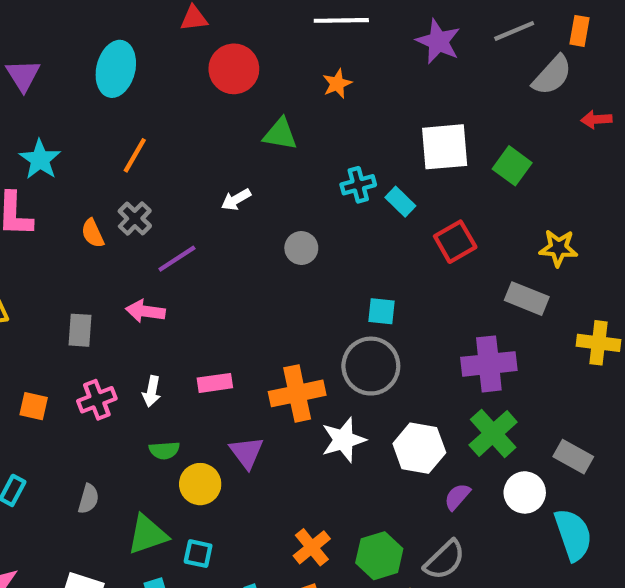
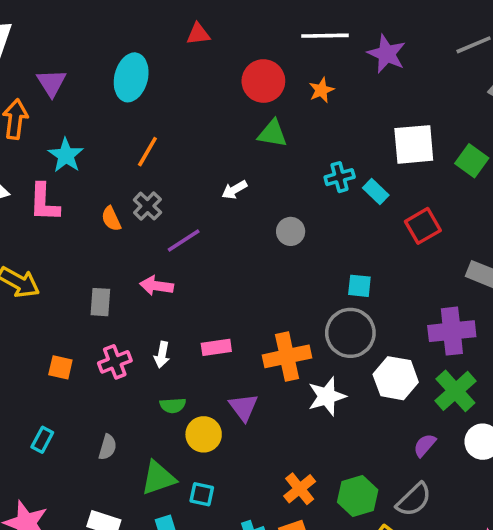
purple star: (438, 41) -> (387, 54), moved
red circle: (234, 69) -> (263, 81), moved
white hexagon: (419, 448) -> (396, 378), moved

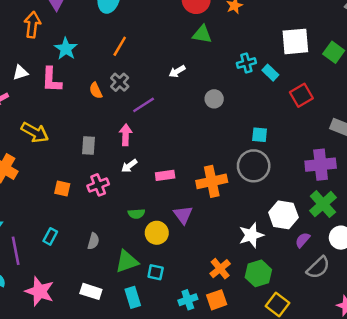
pink arrow: (156, 286) -> (126, 135), turned 84
white arrow: (162, 355) -> (129, 166), moved, turned 42
white hexagon: (396, 378) -> (283, 215), moved
white star: (327, 396) -> (251, 235), moved
gray semicircle: (414, 500) -> (318, 267), moved

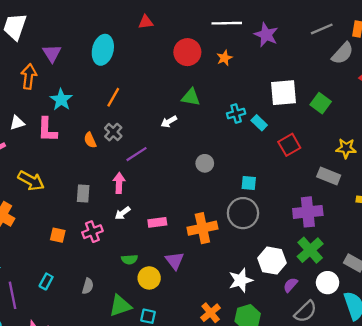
green triangle: (202, 34) -> (191, 97), moved
gray circle: (214, 99) -> (205, 163), moved

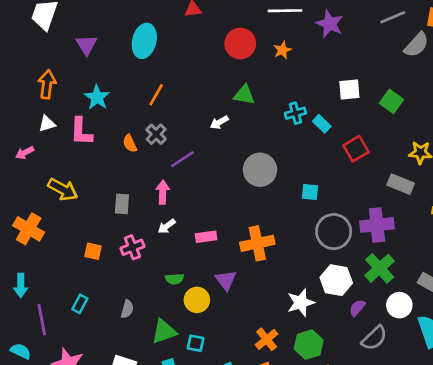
orange arrow: (29, 76) -> (47, 84), moved
white square: (284, 93) -> (349, 90), size x0.7
gray circle: (205, 163) -> (260, 170), size x1.6
gray circle: (243, 213) -> (334, 232), moved

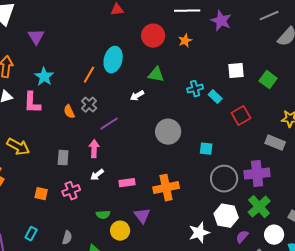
cyan ellipse: (144, 41) -> (113, 60), moved

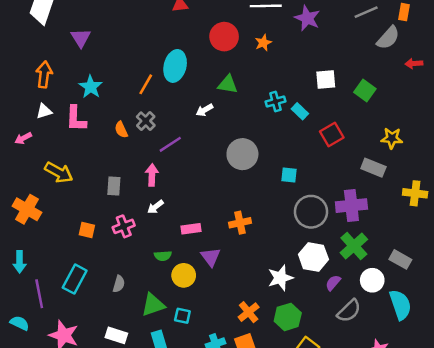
pink rectangle: (127, 183) -> (191, 229), moved
orange cross: (166, 188) -> (240, 223), size x0.7
cyan rectangle: (31, 234) -> (75, 279), size x1.6

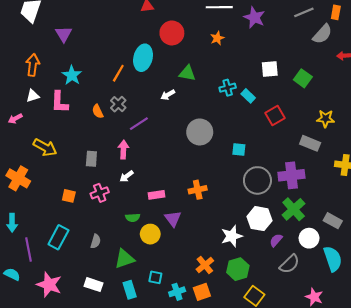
red circle: (224, 37) -> (172, 33), moved
cyan square: (182, 316) -> (155, 277), moved

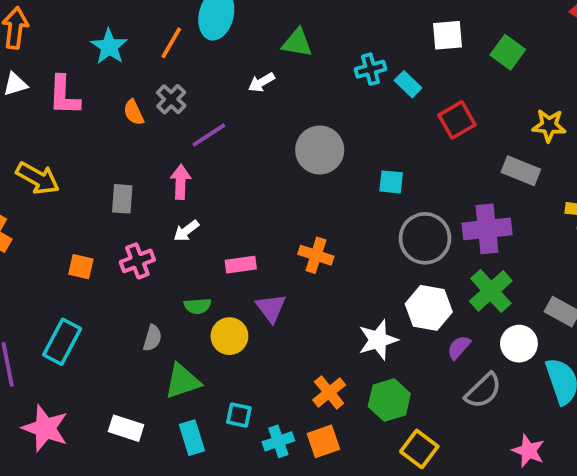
cyan star: (72, 75) -> (109, 47), moved
orange cross: (198, 190) -> (316, 255), turned 30
gray semicircle: (96, 241) -> (152, 338), moved

